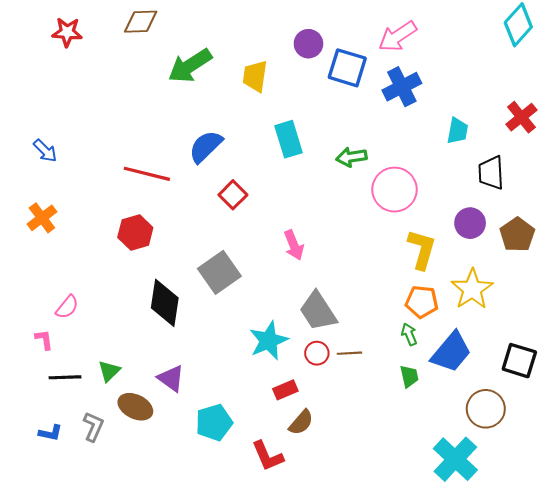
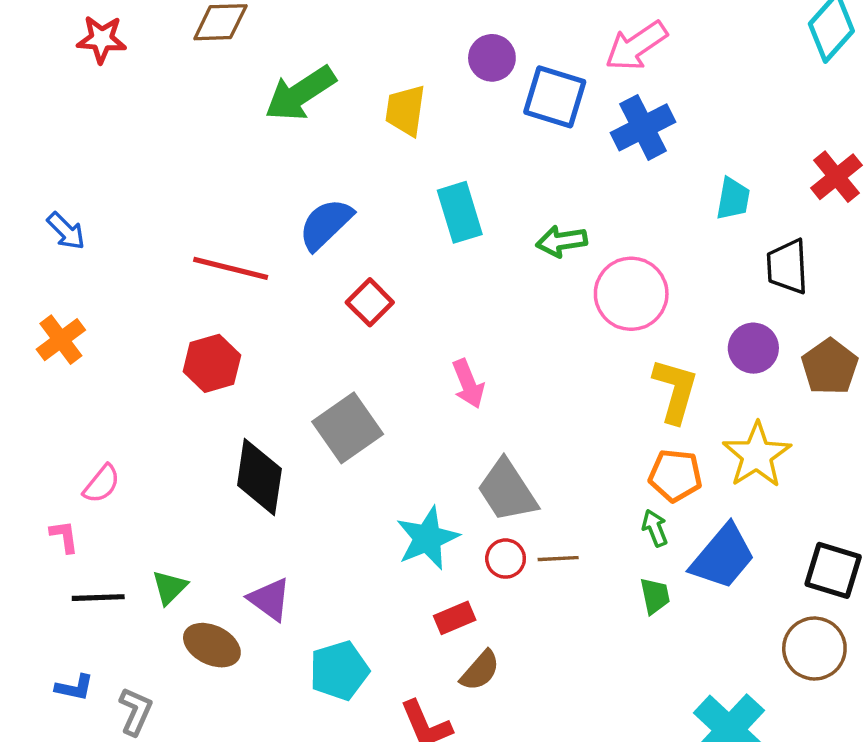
brown circle: (486, 409) -> (814, 649), moved
gray L-shape: (93, 427) -> (136, 711), moved

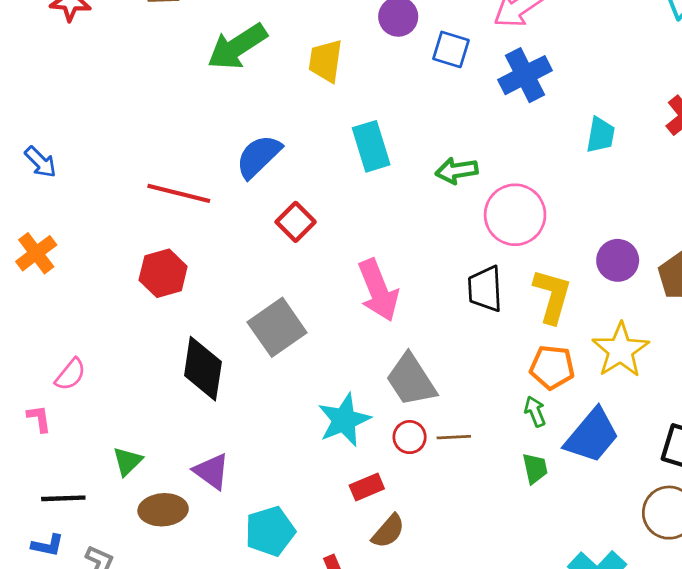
blue square: (555, 97) -> (451, 49), size x0.7
black trapezoid: (787, 267) -> (485, 289), moved
pink arrow: (468, 384) -> (378, 290), size x1.5
black line: (98, 598) -> (63, 498), moved
brown ellipse: (212, 645) -> (163, 510), turned -30

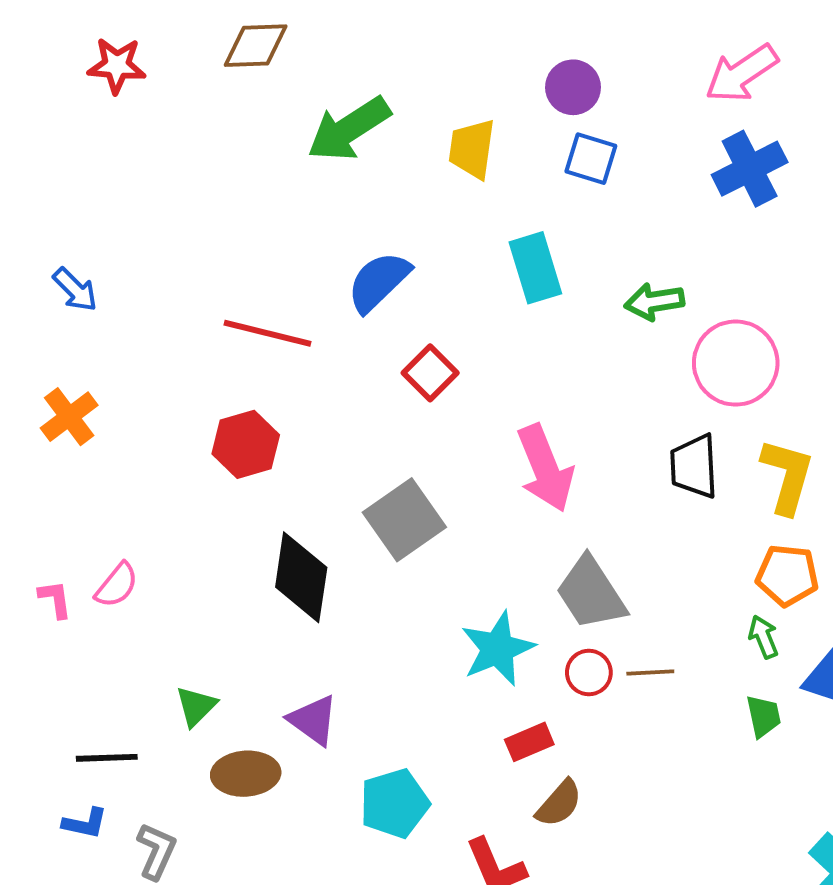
blue square: (451, 49) -> (591, 159), moved
pink L-shape: (39, 419) -> (55, 599), moved

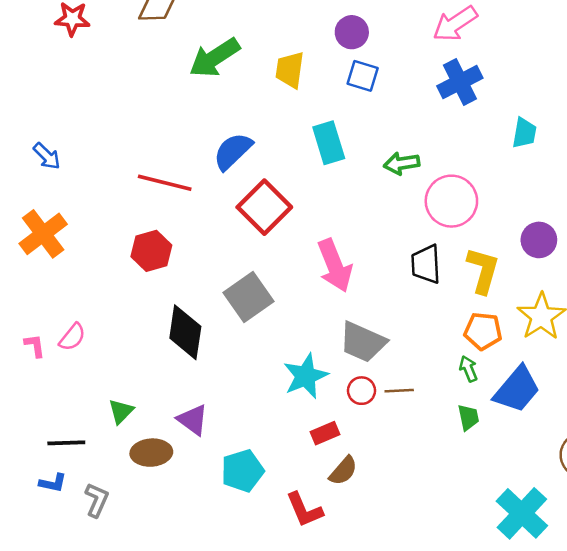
red square: (430, 373) -> (264, 207), size x1.6
orange cross: (69, 417) -> (43, 234), size x1.4
gray trapezoid: (591, 593) -> (363, 342), turned -33

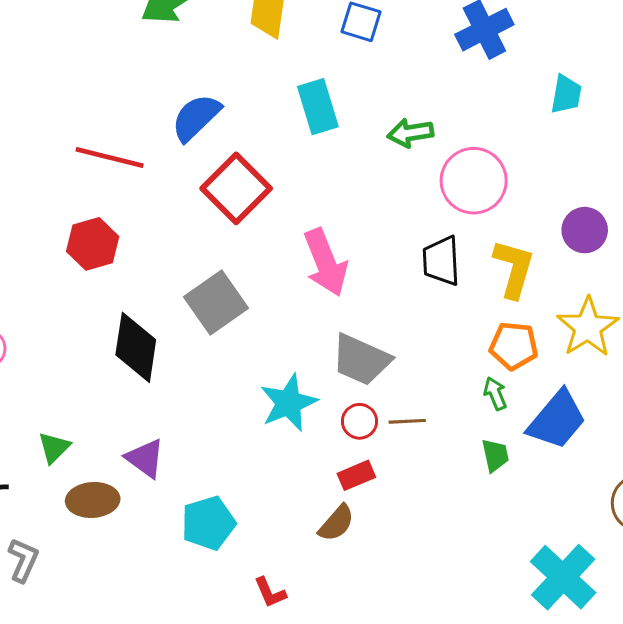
red rectangle: (325, 433) -> (356, 475), moved
red L-shape: (304, 510) -> (270, 593), moved, size x0.7

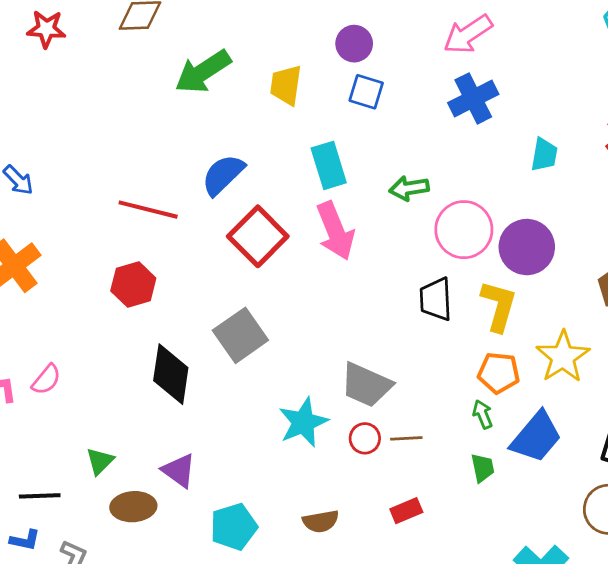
purple circle: (585, 230) -> (527, 247), moved, size x1.4
pink arrow: (326, 262) -> (335, 231), moved
red rectangle: (356, 475) -> (406, 511), moved
brown semicircle: (336, 523) -> (321, 521), moved, turned 39

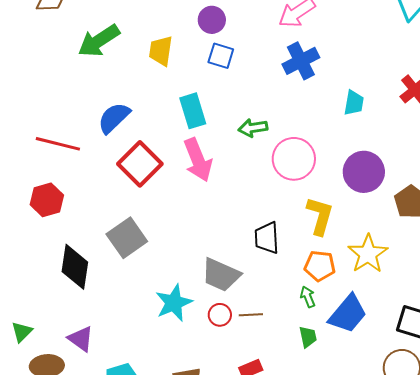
purple circle: (527, 247) -> (364, 172), moved
black trapezoid: (436, 299) -> (267, 238), moved

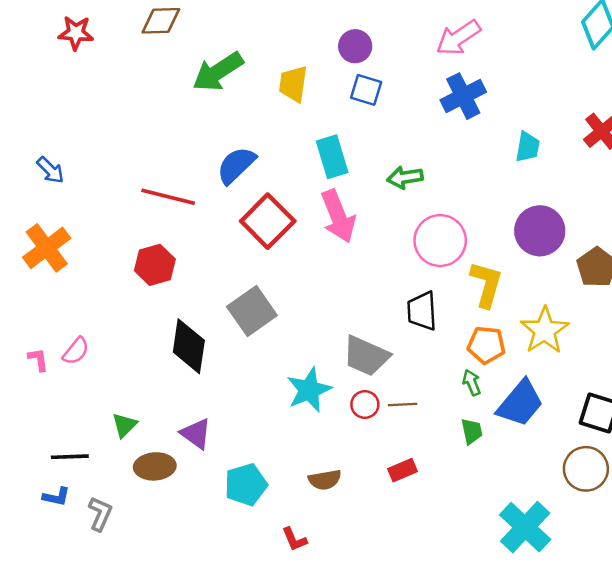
pink circle: (294, 159) -> (440, 241), moved

